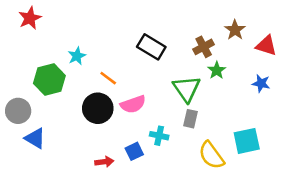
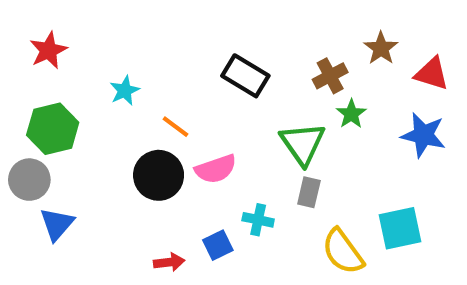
red star: (30, 18) -> (48, 50), moved
green hexagon: (49, 80) -> (53, 129), moved
blue star: (261, 83) -> (423, 135), size x1.5
blue triangle: (35, 138) -> (57, 224), turned 40

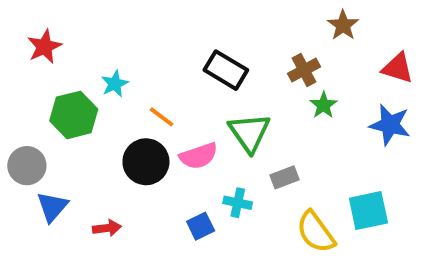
brown star: (381, 48) -> (343, 25), moved
green hexagon: (53, 129) -> (74, 115), moved
green triangle: (303, 144) -> (249, 132), moved
gray rectangle: (309, 192) -> (284, 177), turned 56
red arrow: (169, 262) -> (107, 228), moved

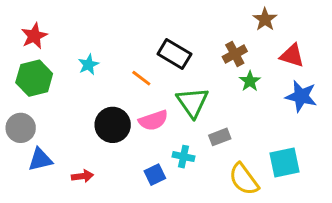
red triangle: (398, 68) -> (292, 56), moved
green hexagon: (74, 115) -> (34, 78), moved
orange line: (162, 117) -> (141, 78), moved
blue triangle: (52, 207) -> (40, 160), turned 36

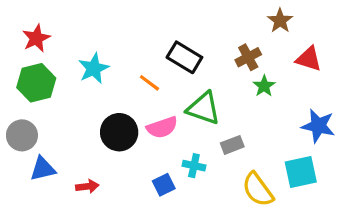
cyan star: (89, 65) -> (94, 68), size x1.4
blue star: (301, 96) -> (318, 126), moved
green triangle: (193, 102) -> (204, 108), turned -36

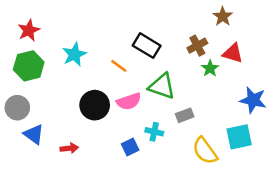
red triangle: (309, 59) -> (233, 53), moved
blue triangle: (43, 169) -> (34, 134), turned 50

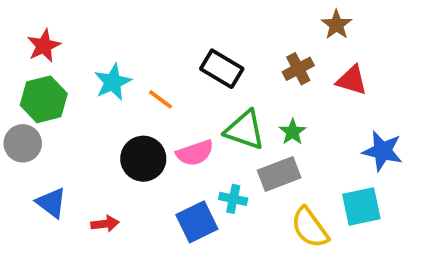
orange line: (119, 66) -> (161, 99), moved
green star: (210, 68) -> (293, 132), moved
gray circle: (17, 108) -> (23, 143), moved
gray rectangle: (185, 115) -> (279, 174), size x1.5
blue square: (130, 147) -> (197, 222), size x1.5

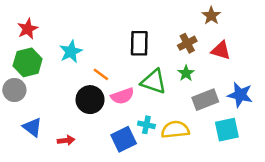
black rectangle: (222, 69) -> (139, 43), turned 60
orange line: (161, 99) -> (101, 74), moved
green star: (293, 132) -> (186, 73), moved
gray rectangle: (279, 174) -> (205, 100), moved
yellow semicircle: (310, 228) -> (175, 130), moved, turned 120

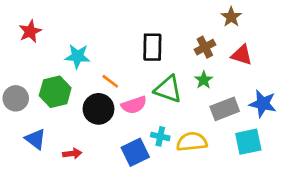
cyan star: (71, 52) -> (77, 56), turned 30
green hexagon: (28, 62) -> (55, 92), moved

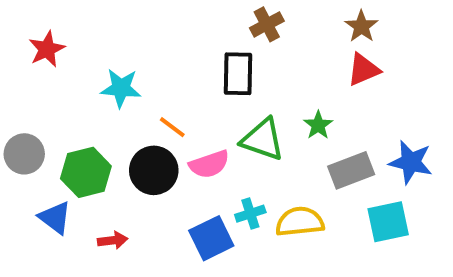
brown cross: (205, 47) -> (267, 24), moved
red triangle: (242, 55) -> (363, 70), moved, turned -40
green hexagon: (55, 92) -> (86, 172), moved
cyan cross: (160, 136) -> (250, 214), turned -30

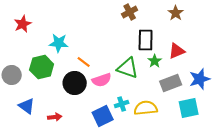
red triangle: (363, 70) -> (177, 51), moved
black rectangle: (238, 74) -> (146, 40), moved
blue star: (411, 162) -> (200, 79), turned -30
green hexagon: (86, 172) -> (42, 67), moved

